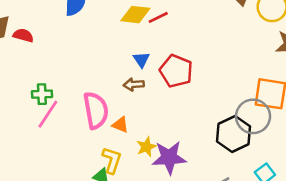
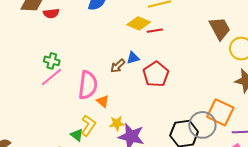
red semicircle: (23, 35) -> (51, 13), turned 140
blue triangle: (141, 60) -> (133, 58), turned 32
brown arrow: (134, 84) -> (118, 66), moved, turned -56

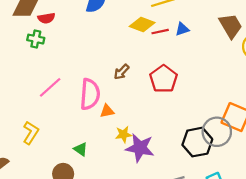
blue triangle: (133, 58) -> (182, 29), moved
green cross: (52, 61) -> (36, 39), moved
orange triangle: (103, 101) -> (107, 111), turned -48
yellow L-shape: (88, 125) -> (31, 133), moved

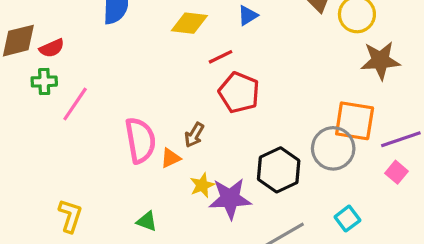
red line: (160, 32) -> (220, 57), moved
brown arrow: (121, 72) -> (194, 135), moved
pink line: (50, 87) -> (75, 104), moved
black hexagon: (197, 142) -> (279, 170), moved

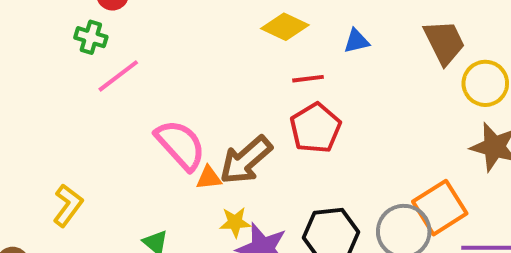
orange square: (355, 121) -> (440, 208), turned 30
brown arrow: (194, 135) -> (246, 160), size x1.8
pink semicircle: (140, 140) -> (180, 145), turned -51

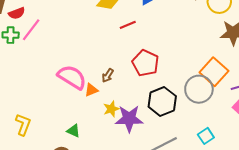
pink line: (118, 76) -> (31, 30), moved
red pentagon: (315, 128) -> (145, 63), moved
brown arrow: (246, 160) -> (108, 75), size x0.5

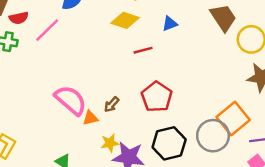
pink line: (31, 30) -> (47, 30), moved

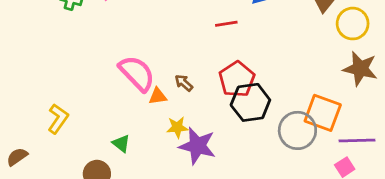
brown arrow: (112, 104) -> (184, 83), turned 84
orange square: (233, 118) -> (323, 113), turned -36
black hexagon: (169, 143) -> (250, 102), moved

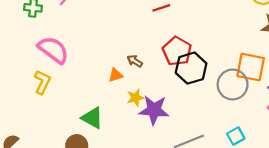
pink semicircle: (137, 73) -> (53, 50), moved
yellow L-shape: (58, 119) -> (42, 82), moved
green triangle: (121, 143) -> (92, 118), size x1.5

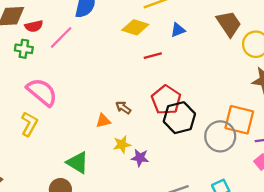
purple star: (154, 110) -> (140, 158), size x0.6

